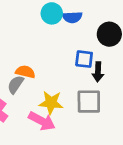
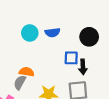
cyan circle: (52, 13) -> (30, 33), moved
blue semicircle: (72, 17) -> (52, 33), moved

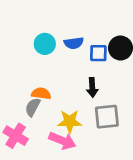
blue square: (71, 58) -> (98, 53), moved
black arrow: (83, 67) -> (92, 87), moved

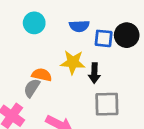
cyan circle: (45, 44) -> (34, 23), moved
yellow star: (70, 122) -> (73, 62), moved

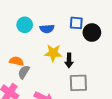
blue semicircle: (79, 26) -> (47, 29), moved
blue square: (104, 38) -> (76, 23), moved
orange semicircle: (42, 75) -> (16, 61), moved

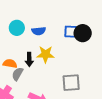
blue square: (76, 23) -> (71, 32), moved
black arrow: (69, 60) -> (29, 60), moved

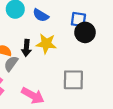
blue semicircle: (39, 31) -> (41, 15), turned 32
black circle: (83, 33) -> (85, 32), moved

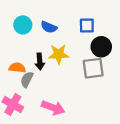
black circle: (85, 32) -> (101, 47), moved
gray square: (73, 80) -> (93, 68), moved

